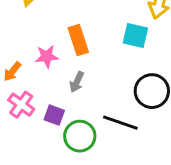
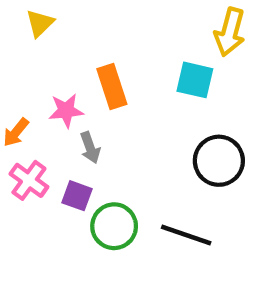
gray arrow: (77, 82) -> (90, 148), moved, turned -45
black line: (120, 123) -> (186, 235), moved

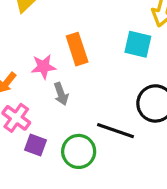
purple square: (77, 196) -> (35, 145), moved
black line: (186, 235) -> (115, 131), moved

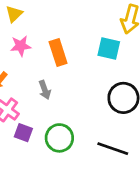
pink star: (43, 67) -> (21, 46), moved
black line: (115, 131) -> (113, 149), moved

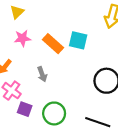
cyan square: (109, 49) -> (78, 40), moved
orange rectangle: (58, 53) -> (53, 44), turned -30

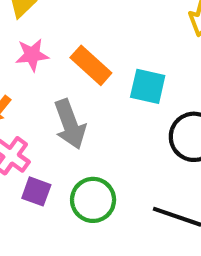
cyan square: (78, 40) -> (148, 86), moved
gray arrow: (42, 74) -> (70, 124), size x1.6

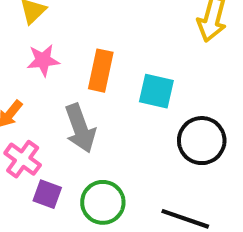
orange rectangle: (91, 65) -> (101, 71), turned 60

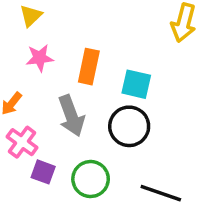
black circle: (202, 141) -> (129, 126), moved

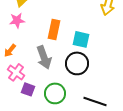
pink star: (40, 58) -> (17, 20), moved

